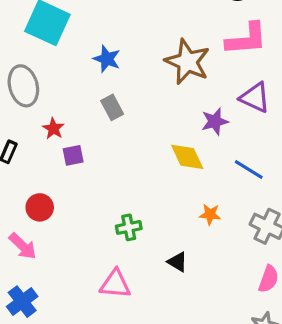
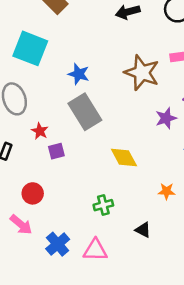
gray rectangle: (112, 107) -> (85, 112), size x1.8
yellow diamond: (187, 157) -> (124, 158), moved
blue cross: (22, 302) -> (58, 244), moved

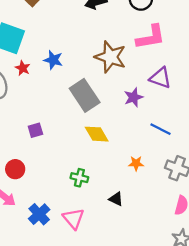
gray rectangle: (85, 112) -> (85, 95), moved
red star: (40, 131) -> (23, 68), moved
green cross: (103, 205) -> (79, 178), turned 30
pink triangle: (95, 250) -> (73, 219), turned 50

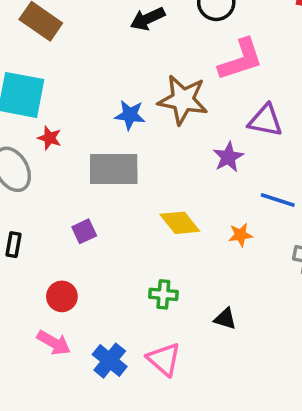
blue star: (53, 60) -> (130, 115), moved
gray rectangle: (85, 95) -> (114, 169), moved, turned -48
orange star: (136, 163) -> (241, 235), moved

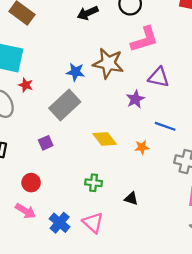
gray rectangle: (114, 169) -> (65, 105), turned -44

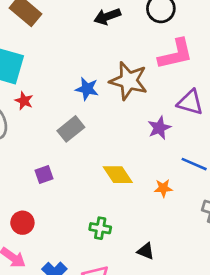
gray rectangle: (65, 105) -> (71, 129), size x0.7

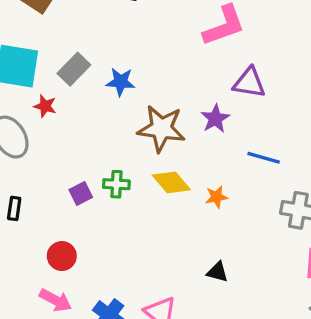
brown star: (129, 81) -> (161, 129), moved
gray rectangle: (71, 129) -> (74, 69), moved
orange star: (163, 188) -> (217, 197), moved
green cross: (100, 228) -> (116, 184), moved

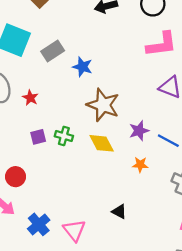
red star: (45, 106) -> (30, 98), moved
purple star: (215, 119) -> (139, 131), moved
orange star: (217, 197) -> (140, 165), moved

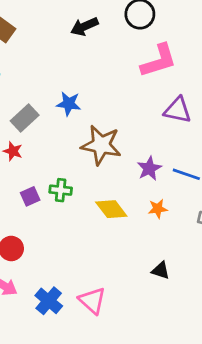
gray rectangle: (53, 51) -> (25, 118), moved
yellow diamond: (102, 143) -> (111, 209), moved
black triangle: (119, 211) -> (161, 270), moved

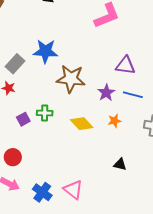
blue star: (69, 104) -> (45, 51), size x1.4
purple triangle: (178, 110) -> (125, 66), moved

